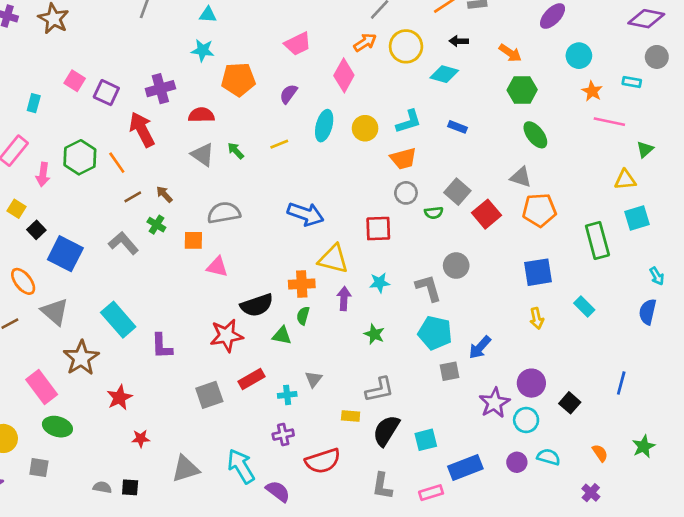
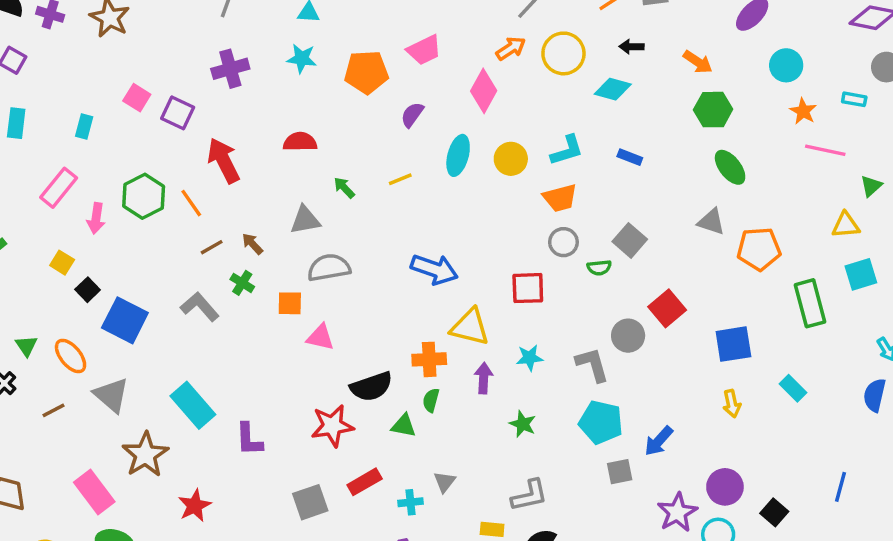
orange pentagon: (238, 79) -> (366, 72), moved
purple cross: (160, 89) -> (230, 69), moved
gray triangle: (203, 155) -> (305, 220), moved, turned -45
orange pentagon: (539, 210) -> (759, 249), moved
red square: (487, 214) -> (667, 308), moved

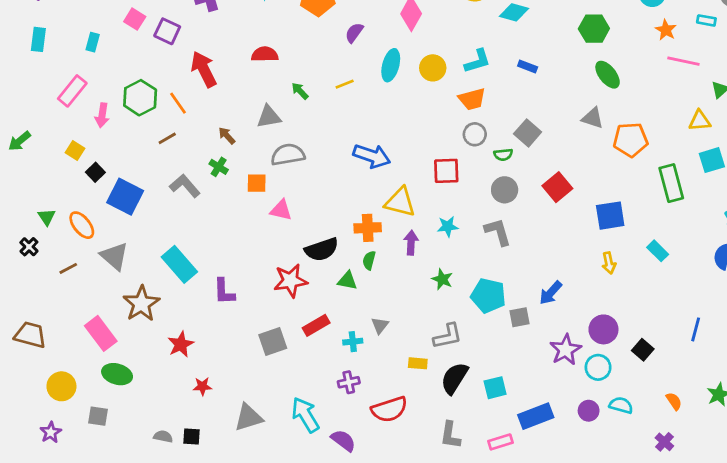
brown line: (212, 247) -> (167, 138), moved
gray circle: (628, 336) -> (505, 190), moved
cyan pentagon: (601, 422) -> (488, 296), moved

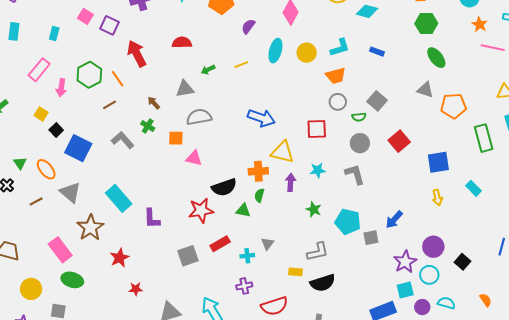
green arrow: (300, 91) -> (208, 70), turned -72
black semicircle: (454, 378) -> (323, 283), turned -140
cyan square: (495, 388) -> (405, 290), moved

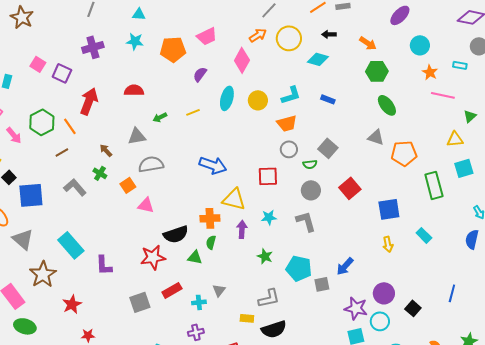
red arrow: (137, 54) -> (89, 101), turned 48
pink arrow: (61, 88) -> (14, 135), turned -48
orange square: (176, 138) -> (128, 185), turned -35
blue square: (78, 148) -> (31, 195), turned -32
purple star: (405, 262) -> (356, 308), turned -30

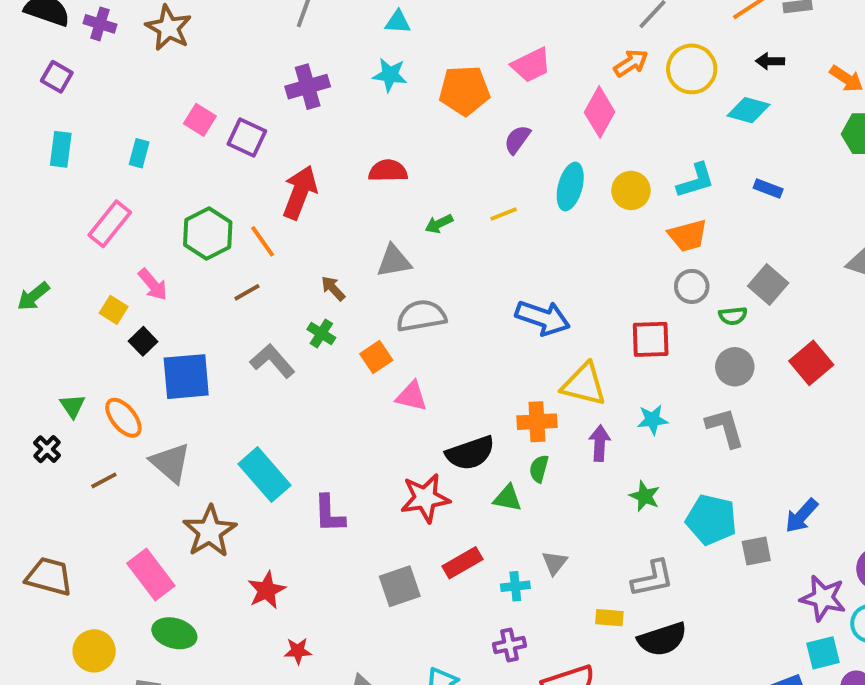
pink arrow: (14, 135) -> (153, 284), moved

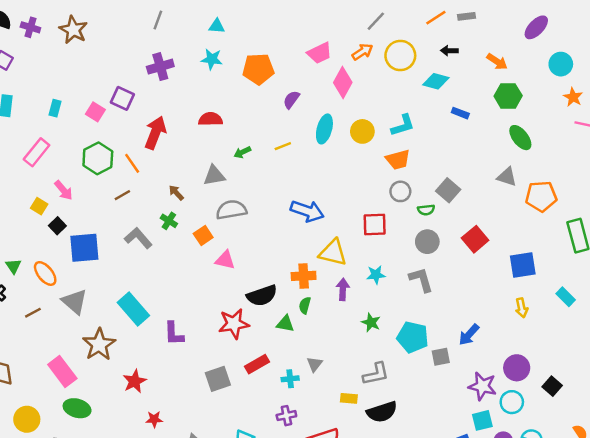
pink trapezoid: (531, 65) -> (320, 53), moved
pink square: (200, 120) -> (95, 112), moved
blue rectangle: (768, 188) -> (460, 113), moved

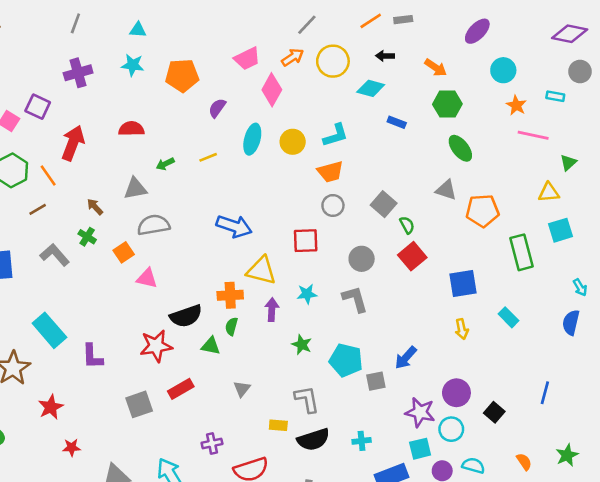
green semicircle: (426, 210) -> (407, 225), moved, turned -112
gray L-shape: (376, 374) -> (307, 399), turned -88
cyan cross: (290, 379) -> (362, 441), moved

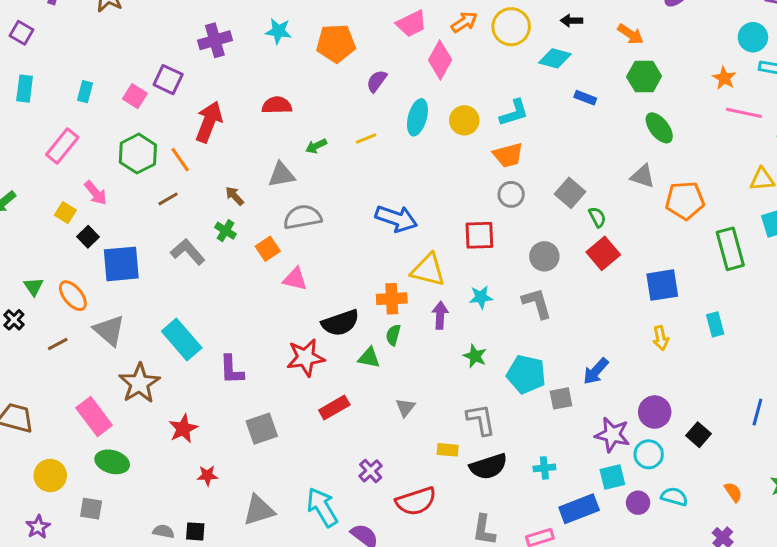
cyan circle: (503, 70) -> (753, 37), moved
cyan rectangle: (508, 317) -> (715, 324), turned 30
gray square: (139, 404) -> (262, 429), moved
purple cross: (212, 443) -> (371, 471), turned -30

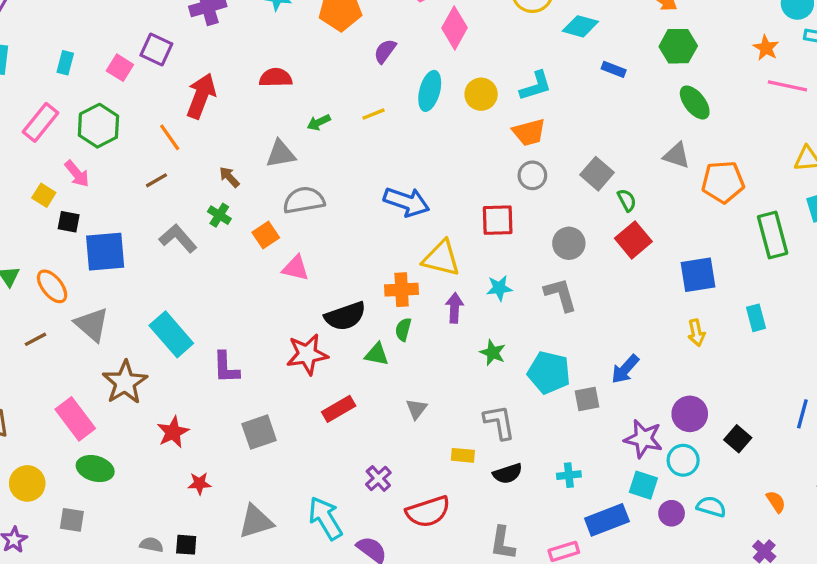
green hexagon: (138, 154) -> (98, 126), moved
black square: (88, 237) -> (69, 222), turned -35
black semicircle: (488, 466) -> (508, 474), size x0.7
cyan square: (612, 477) -> (643, 485), turned 32

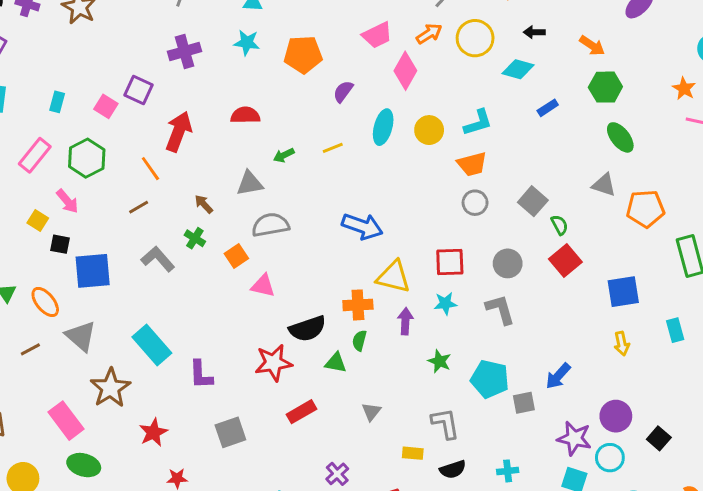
blue rectangle: (614, 69) -> (548, 108), turned -54
red square: (498, 220) -> (450, 262), moved

